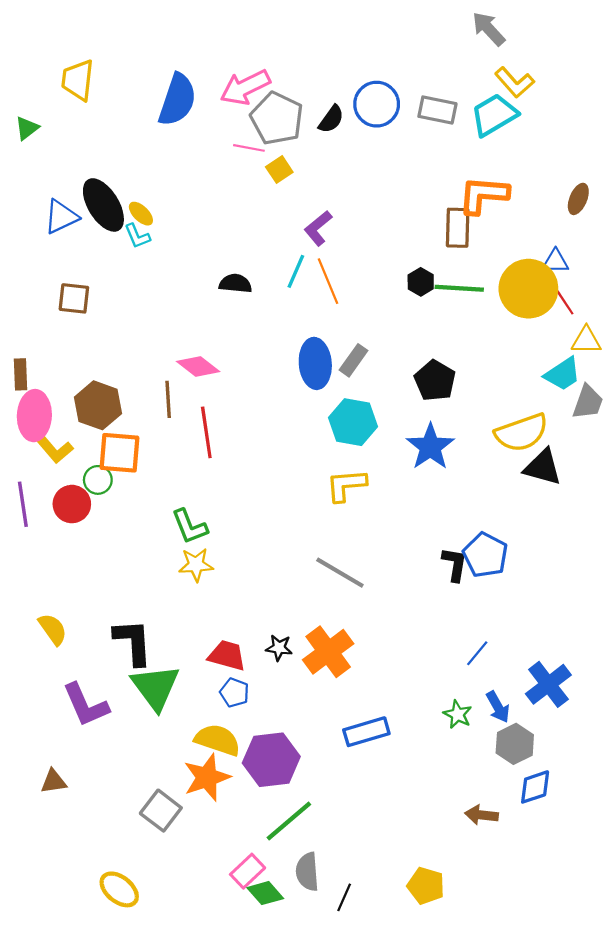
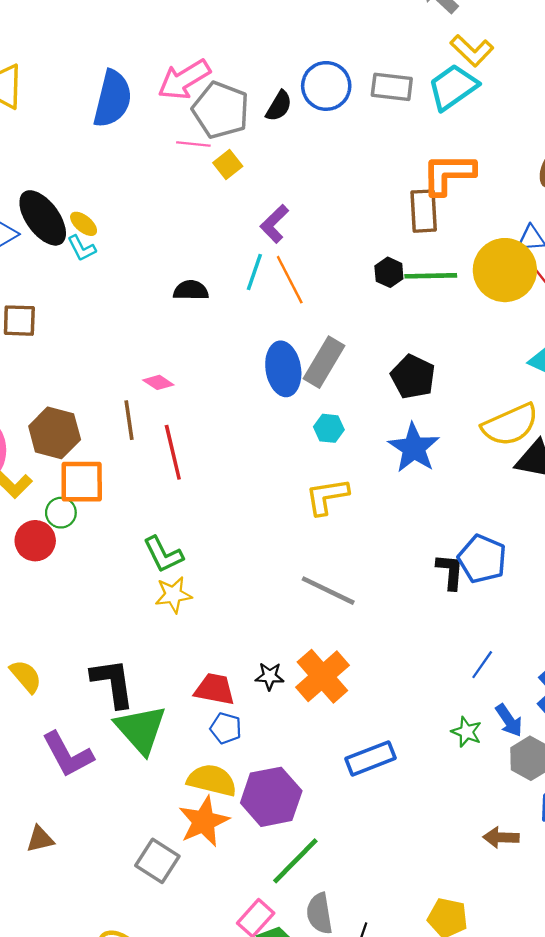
gray rectangle: (354, 360) -> (324, 362), size x1.4
pink diamond: (198, 367) -> (158, 382), size x0.7
cyan hexagon: (353, 422) -> (329, 428), size x0.6

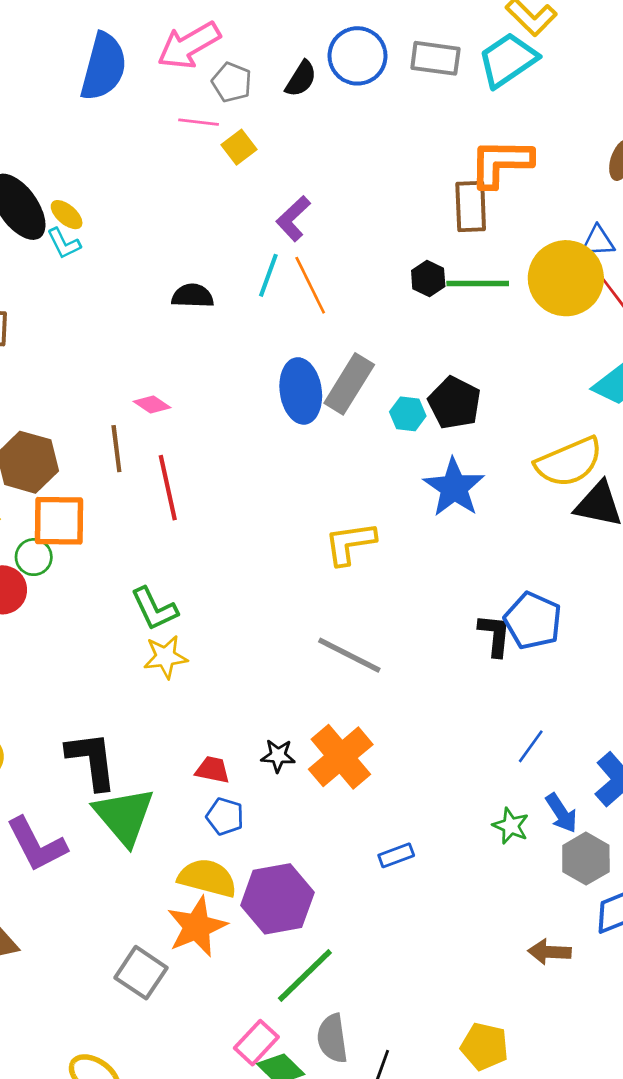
gray pentagon: (221, 110) -> (232, 82), size x0.6
cyan hexagon: (329, 428) -> (408, 414), moved
red trapezoid: (215, 689) -> (213, 770), size x0.7
blue rectangle: (370, 758) -> (396, 855), size x0.6

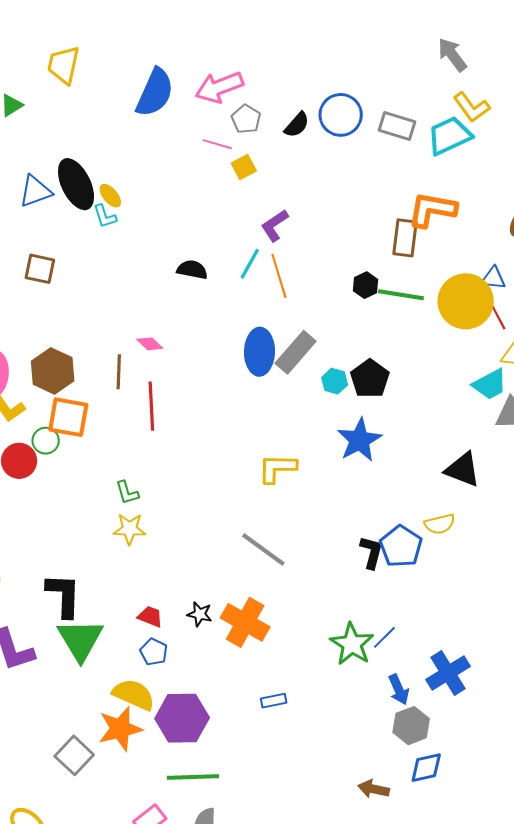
yellow semicircle: (569, 462) -> (440, 524), moved, size x0.6
green L-shape: (154, 609) -> (127, 493), size x0.7
orange cross: (341, 757) -> (245, 622), turned -30
green star: (511, 826) -> (352, 644), moved, size x1.6
green line: (305, 975) -> (193, 777), turned 33

